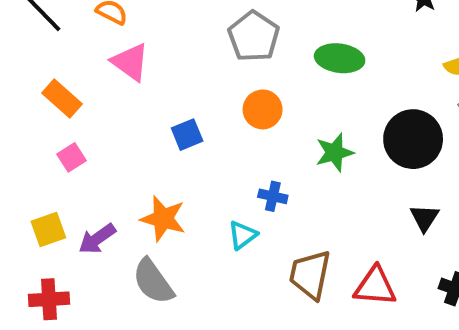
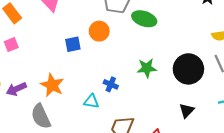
green ellipse: (340, 58) -> (144, 19), moved
orange circle: (263, 109) -> (99, 31), moved
cyan triangle: (243, 235) -> (91, 101), turned 35

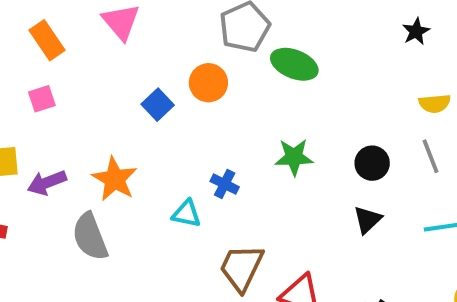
blue square: (73, 44) -> (158, 105), turned -35
black circle: (188, 69) -> (372, 163), size x0.6
black triangle: (187, 111) -> (367, 220), moved

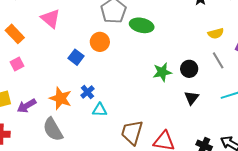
green star: (294, 157) -> (162, 72), moved
blue cross: (225, 184) -> (87, 92), moved, turned 32

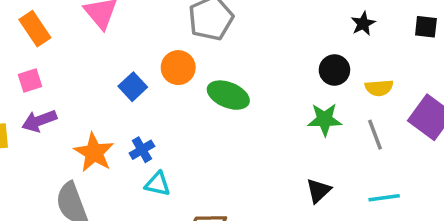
green ellipse: (142, 25) -> (228, 95), moved
black circle: (189, 69) -> (334, 70), moved
green star: (162, 72) -> (325, 119), moved
purple arrow: (27, 106) -> (39, 121), moved

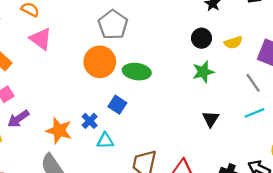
orange circle: (178, 68) -> (100, 62), size x1.4
blue square: (133, 87) -> (117, 105), moved
gray line: (375, 135) -> (253, 83), moved

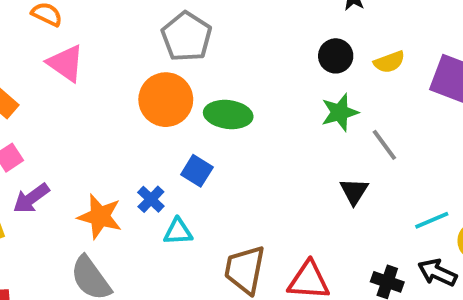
gray line: (253, 83) -> (384, 145), moved
cyan line: (254, 113) -> (432, 220), moved

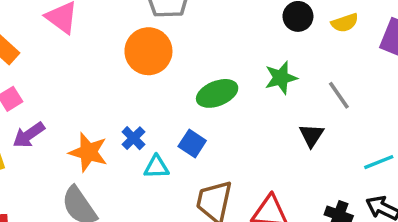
green star: (340, 112) -> (281, 78), moved
green ellipse: (228, 115) -> (217, 93), moved, turned -30
blue square: (197, 171) -> (192, 143), moved

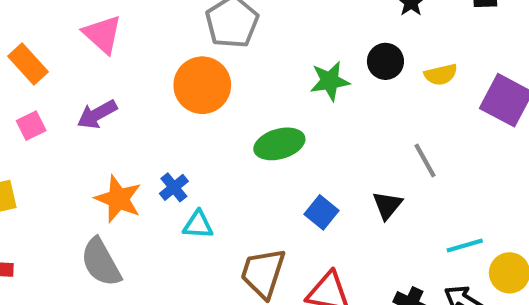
green star: (281, 78) -> (330, 81), moved
purple arrow: (29, 135) -> (97, 114), moved
blue square: (192, 143) -> (321, 212), moved

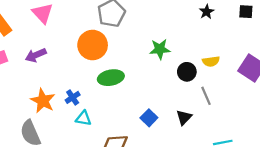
black circle: (385, 61) -> (187, 72), moved
yellow semicircle: (441, 75) -> (211, 61), moved
green ellipse: (279, 144) -> (111, 78), moved

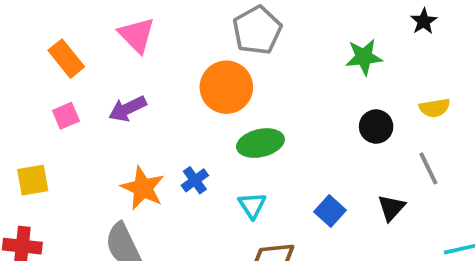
green star: (160, 49) -> (364, 57), moved
black circle: (187, 72) -> (376, 127), moved
cyan triangle: (83, 118) -> (252, 205), moved, turned 49

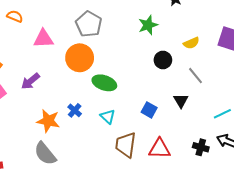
pink triangle: (137, 35) -> (43, 39), moved, turned -35
green ellipse: (260, 143) -> (104, 83), turned 45

